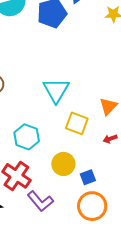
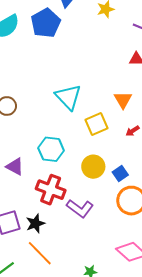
yellow square: (77, 123) -> (96, 124), turned -30

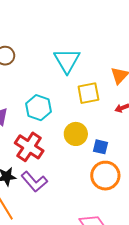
blue square: (120, 174) -> (101, 147), turned 35
purple L-shape: (80, 208) -> (34, 182), moved

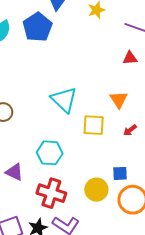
yellow square: (88, 93) -> (94, 125), turned 30
yellow circle: (76, 134) -> (96, 190), moved

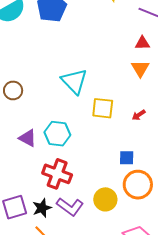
orange triangle: (119, 100) -> (140, 68), moved
purple triangle: (14, 172) -> (28, 138), moved
yellow circle: (96, 190) -> (105, 199), moved

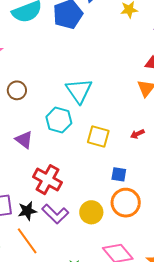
yellow square: (103, 108) -> (98, 136), moved
cyan hexagon: (57, 134) -> (59, 120), moved

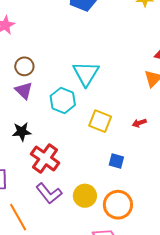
purple triangle: (24, 140) -> (24, 91), moved
orange circle: (126, 203) -> (118, 205), moved
black star: (27, 211) -> (22, 132), moved

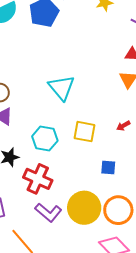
cyan hexagon: (63, 100) -> (45, 138), moved
yellow circle: (85, 196) -> (84, 208), size x1.4

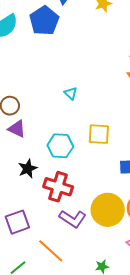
cyan triangle: (61, 88) -> (71, 93), size x0.5

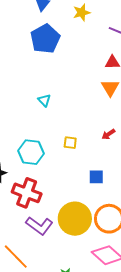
blue pentagon: (44, 21) -> (45, 39), moved
yellow square: (99, 134) -> (70, 143), size x0.6

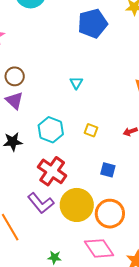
red cross: (27, 193) -> (52, 171), moved

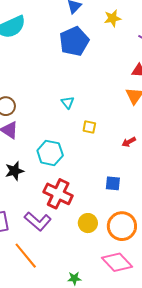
yellow square: (91, 130) -> (89, 127), moved
purple L-shape: (41, 203) -> (38, 221), moved
yellow circle: (77, 205) -> (88, 223), size x0.6

